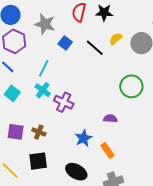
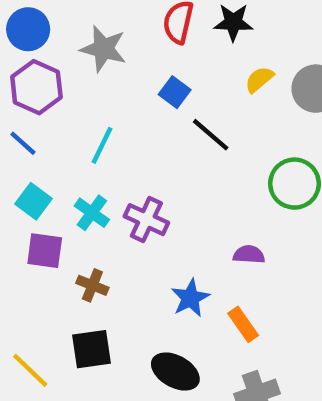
blue square: (65, 43) -> (175, 92), moved
black line: (95, 48) -> (211, 135), moved
cyan cross: (43, 90) -> (92, 213), moved
purple square: (16, 132) -> (45, 251), moved

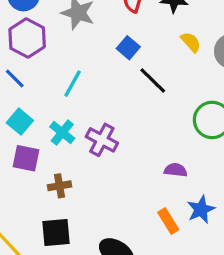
yellow semicircle: (259, 79) -> (191, 42), turned 85
brown cross: (92, 285) -> (59, 186), turned -35
blue star: (190, 298) -> (201, 209), moved

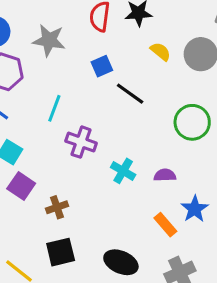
blue square: (128, 48) -> (102, 66), turned 35
cyan cross: (62, 133) -> (123, 171), moved
purple cross: (102, 140) -> (81, 142), moved
purple square: (26, 158) -> (21, 186), turned 32

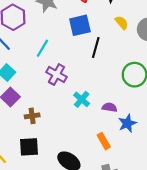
blue square: (102, 66) -> (80, 25), size x1.5
black line: (130, 94) -> (96, 47), turned 60
blue star: (195, 209) -> (127, 123), moved

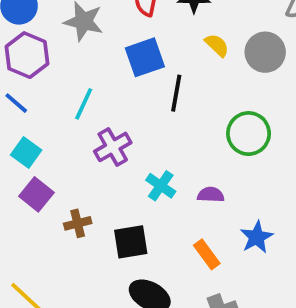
purple cross: (56, 74) -> (113, 147), turned 36
blue star: (127, 123) -> (257, 237), moved
black square: (29, 147) -> (131, 242), moved

